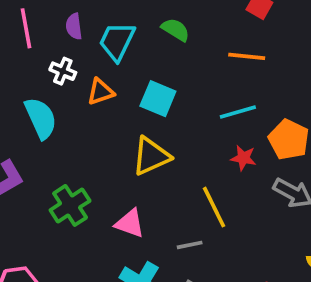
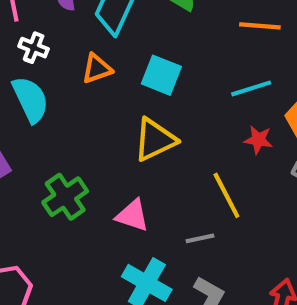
white cross: (63, 71) -> (34, 48), moved

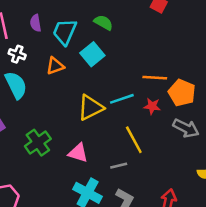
orange line: (260, 26) -> (155, 78), moved
cyan square: (161, 75) -> (92, 54), moved, turned 30
cyan line: (251, 88) -> (122, 99), moved

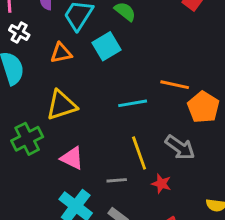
red star: (152, 106) -> (161, 184), moved
yellow triangle: (91, 107) -> (62, 105), moved
gray arrow: (186, 128) -> (180, 147), moved

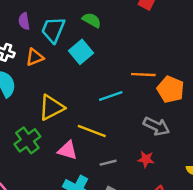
orange triangle: (61, 53) -> (35, 57), moved
yellow line: (139, 153) -> (92, 131), moved, turned -40

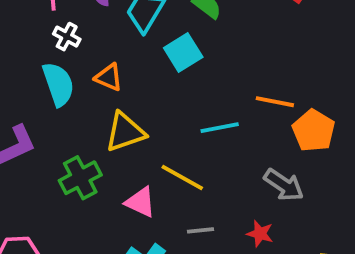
orange triangle: (35, 57) -> (109, 77), moved, turned 36

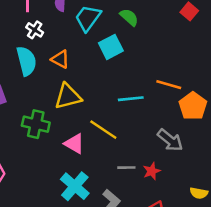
green cross: (80, 178) -> (36, 124), turned 36
gray line: (201, 230) -> (126, 168), moved
red star: (260, 234) -> (152, 171), turned 30

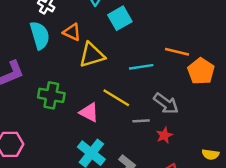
yellow triangle: (68, 96) -> (92, 55), moved
gray arrow: (170, 140) -> (166, 104), moved
gray line: (126, 168) -> (141, 121), moved

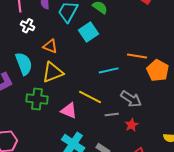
cyan semicircle: (40, 35) -> (24, 64), moved
yellow triangle: (92, 55) -> (53, 72), moved

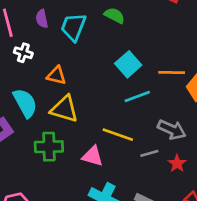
cyan square: (88, 32) -> (128, 64), moved
yellow triangle: (53, 72) -> (64, 109), turned 45

